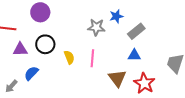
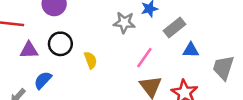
blue triangle: (134, 55) -> (191, 50), moved
pink line: (92, 58) -> (144, 58), moved, turned 30

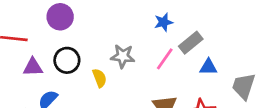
gray star: (124, 22) -> (123, 56), moved
pink line: (144, 58) -> (165, 59), moved

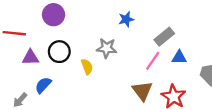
blue star: (163, 22) -> (126, 19), moved
pink line: (165, 59) -> (153, 61), moved

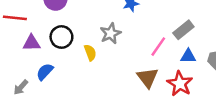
gray rectangle: (164, 37) -> (183, 30), moved
gray star: (107, 48) -> (110, 33), turned -30
blue triangle: (179, 57) -> (188, 56), moved

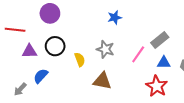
gray star: (110, 33) -> (105, 49), moved, turned -30
brown triangle: (148, 78) -> (102, 81), moved, turned -42

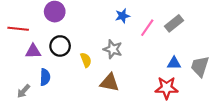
gray rectangle: (160, 40) -> (174, 23), moved
pink line: (138, 54) -> (147, 28), moved
blue semicircle: (41, 76) -> (45, 77), turned 140
red star: (157, 86) -> (167, 88), turned -30

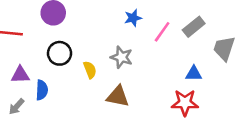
purple triangle: (33, 51) -> (20, 75), moved
gray trapezoid: (200, 66) -> (224, 48), moved

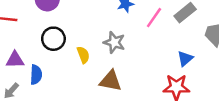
blue triangle: (194, 74) -> (185, 59), turned -42

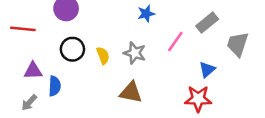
pink line: (154, 18) -> (175, 42), moved
yellow semicircle: (83, 55) -> (103, 56), moved

